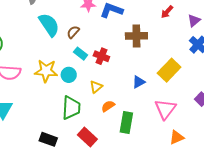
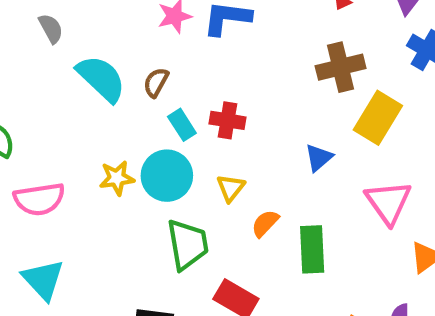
brown cross: (136, 36) -> (341, 67), moved
cyan rectangle: (81, 54) -> (182, 125), turned 32
yellow star: (46, 71) -> (117, 178), size x0.7
cyan circle: (69, 75) -> (167, 176), size x1.5

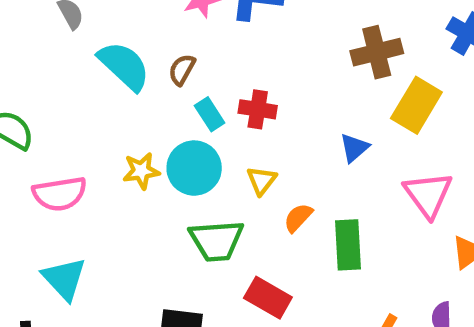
green trapezoid: (188, 244) -> (216, 241), turned 96

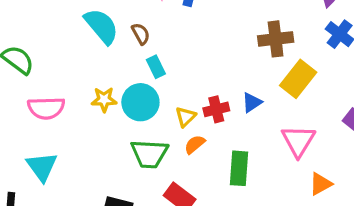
brown semicircle: (182, 70) -> (141, 34), turned 115
red cross: (258, 109) -> (216, 109), moved, turned -30
orange semicircle: (298, 218) -> (195, 144), moved

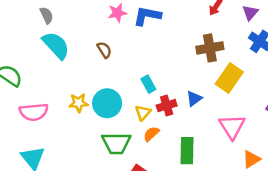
cyan semicircle: (101, 26) -> (56, 45), moved
cyan rectangle: (156, 67) -> (148, 84), moved

